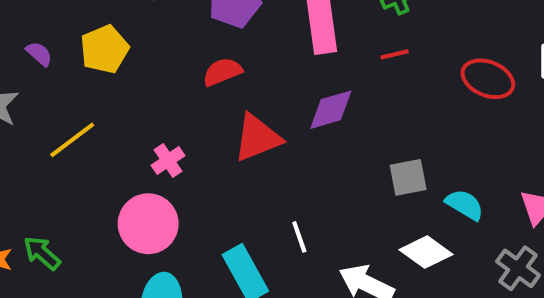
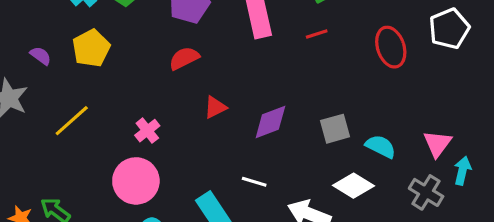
red ellipse: (488, 79) -> (391, 47), turned 54
purple diamond: (331, 110) -> (270, 122), moved
red triangle: (257, 138) -> (215, 107), size x0.6
white line: (299, 237) -> (254, 182), turned -50

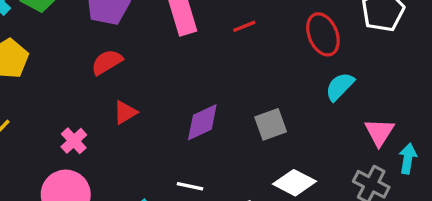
red triangle: (215, 107) -> (125, 112), moved
cyan semicircle: (381, 146) -> (340, 87), moved, turned -68

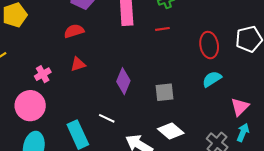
purple diamond: (202, 122) -> (123, 81), turned -55
pink triangle: (379, 132) -> (240, 107), moved

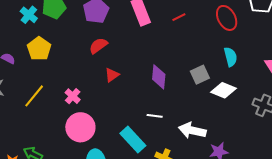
pink cross: (43, 74) -> (73, 96), moved
cyan semicircle: (212, 79) -> (231, 57), moved, turned 126
white diamond: (171, 131) -> (223, 90), moved

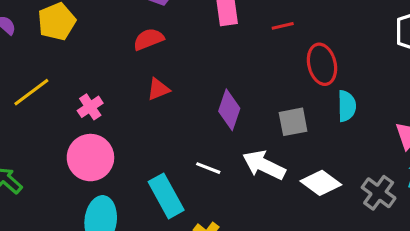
red ellipse: (227, 18) -> (322, 64), moved
white diamond: (223, 90) -> (321, 183), moved
white arrow: (192, 130) -> (264, 165), moved

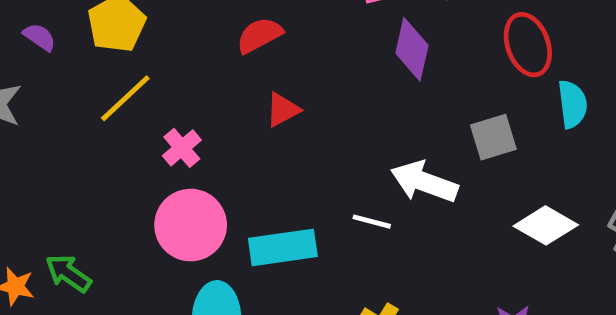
yellow line: (31, 92) -> (125, 98), moved
purple diamond: (229, 110) -> (412, 49), moved
white arrow: (264, 165) -> (424, 182), moved
cyan rectangle: (166, 196) -> (283, 247), moved, turned -63

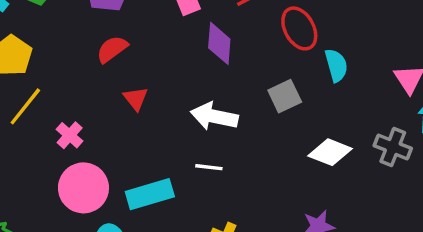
red triangle: (283, 110) -> (136, 99), turned -32
white arrow: (424, 182) -> (214, 116), moved

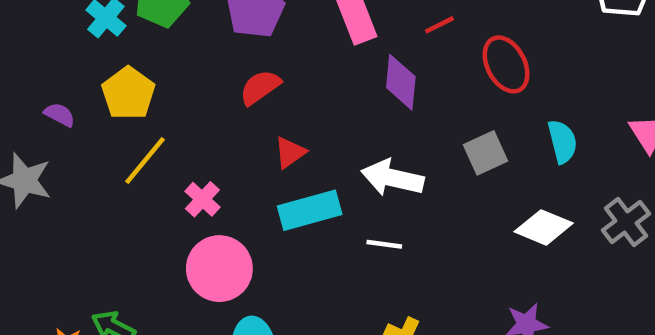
cyan semicircle: (336, 65) -> (562, 142), moved
red triangle: (136, 99) -> (290, 153), turned 32
gray cross: (393, 147) -> (626, 222), turned 30
cyan rectangle: (150, 194) -> (310, 210), moved

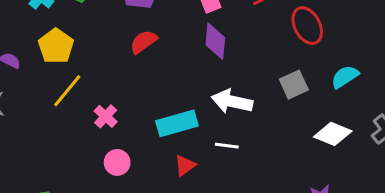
purple diamond: (401, 82) -> (215, 41), moved
cyan semicircle: (562, 142) -> (345, 77), turned -108
red triangle: (290, 153) -> (185, 166), moved
pink circle: (219, 269) -> (117, 162), size x0.6

